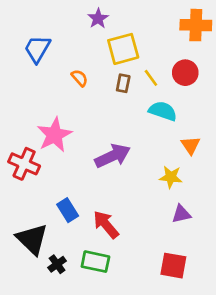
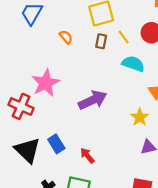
yellow star: (171, 177) -> (140, 117), turned 30
red arrow: (106, 225) -> (87, 156), size x0.7
black triangle: (32, 239) -> (27, 150), moved

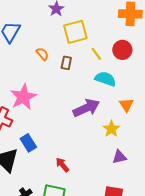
brown rectangle: (101, 41) -> (66, 63), moved
purple arrow: (93, 100) -> (86, 108), moved
blue rectangle: (56, 144) -> (28, 143), moved

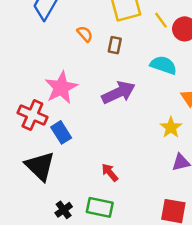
yellow line: (96, 54) -> (161, 20), moved
purple arrow: (86, 108) -> (119, 93), moved
blue rectangle: (28, 143) -> (61, 132), moved

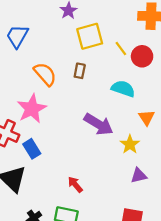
orange semicircle: (85, 34) -> (45, 74), moved, size x1.6
purple arrow: (119, 93) -> (99, 124), moved, turned 56

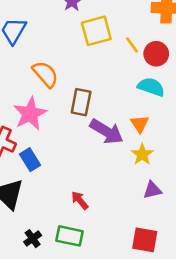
brown rectangle: (80, 71) -> (81, 102), moved, size x1.5
cyan semicircle: (123, 89) -> (151, 87), moved
orange triangle: (147, 118) -> (140, 124), moved

